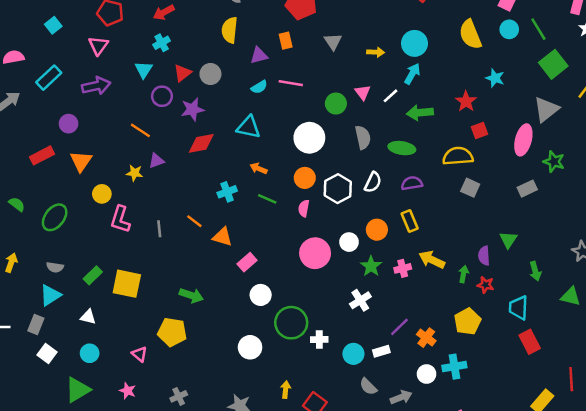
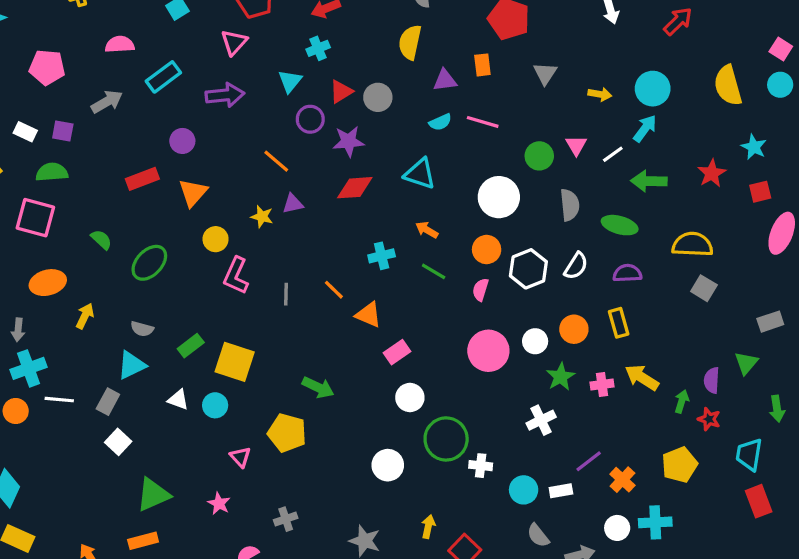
red square: (480, 130) -> (760, 192), moved
gray rectangle: (527, 189) -> (770, 322), moved
cyan circle: (90, 353) -> (215, 405), moved

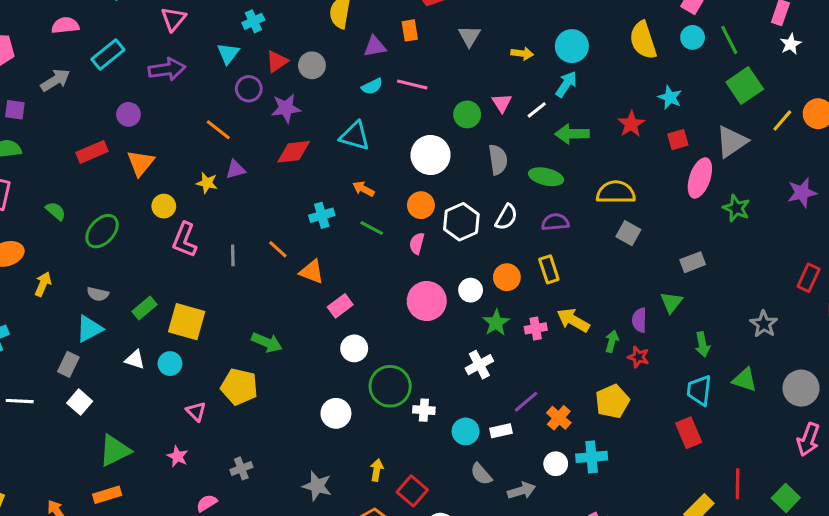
white line: (59, 400) -> (20, 401), moved
cyan trapezoid: (749, 455) -> (699, 390), moved

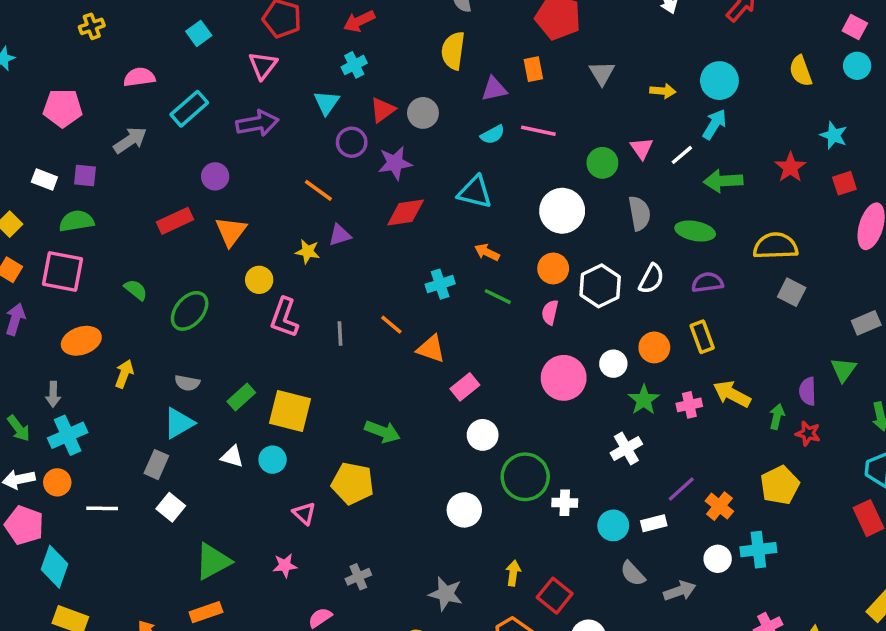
yellow semicircle: (643, 40) -> (801, 71), size x0.7
pink star: (178, 456) -> (285, 566), turned -30

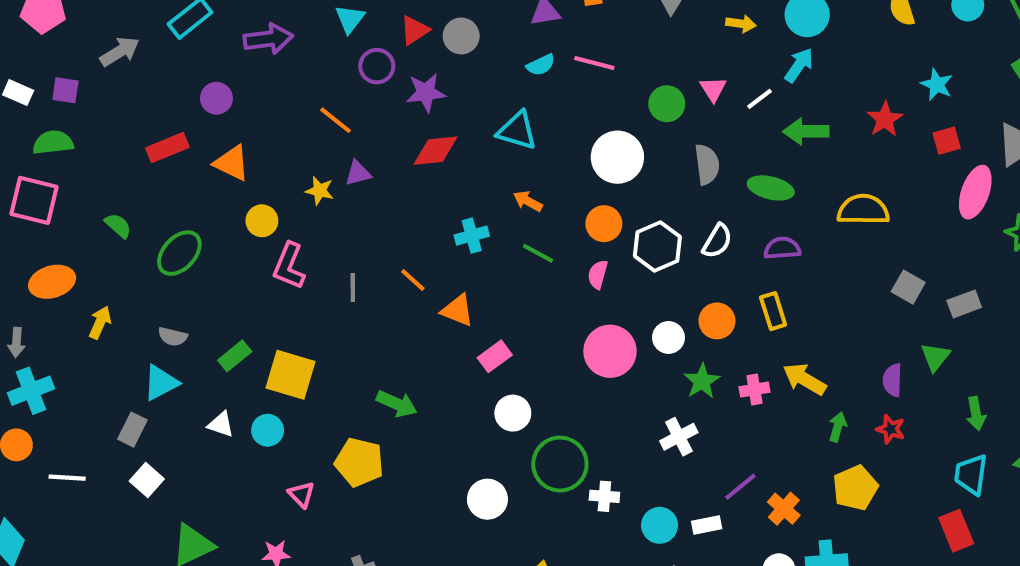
orange triangle: (231, 231) -> (232, 163), turned -44
gray square: (792, 292) -> (908, 287), moved
green arrow: (777, 417) -> (838, 427), moved

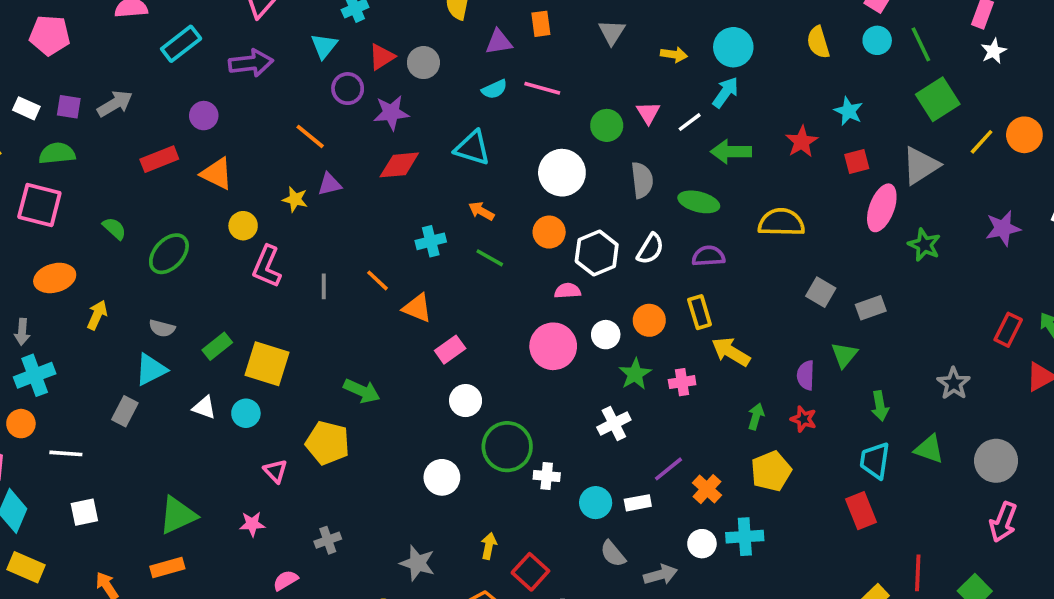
gray arrow: (120, 52) -> (115, 104), moved
pink semicircle: (598, 274) -> (568, 291), moved, turned 70
yellow arrow: (804, 379) -> (731, 352), moved
white square: (147, 480) -> (84, 512), moved, turned 36

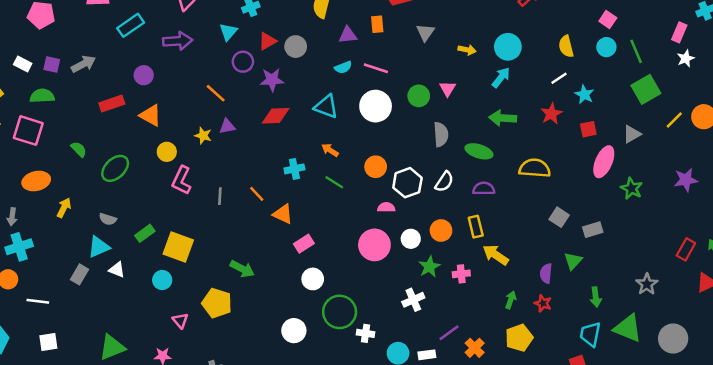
white line: (690, 122) -> (559, 78), moved
gray triangle: (921, 166) -> (632, 134), size x0.7
white circle: (562, 173) -> (376, 106), moved
white triangle: (204, 408) -> (117, 270), moved
green triangle: (929, 449) -> (628, 328), size x1.4

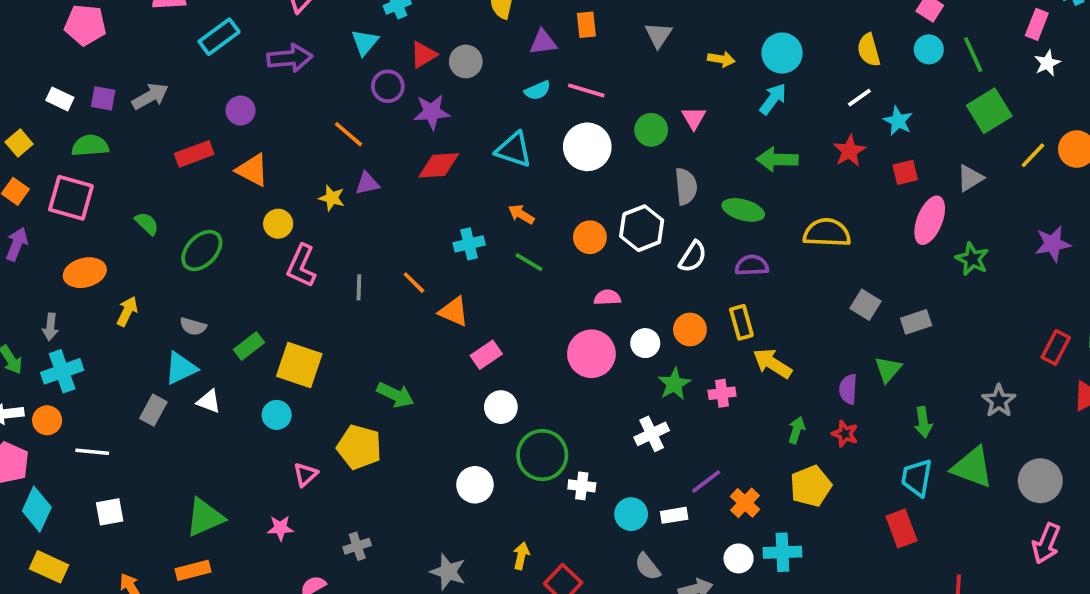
white hexagon: (407, 183) -> (642, 228), moved
pink triangle: (180, 321) -> (305, 475), turned 30

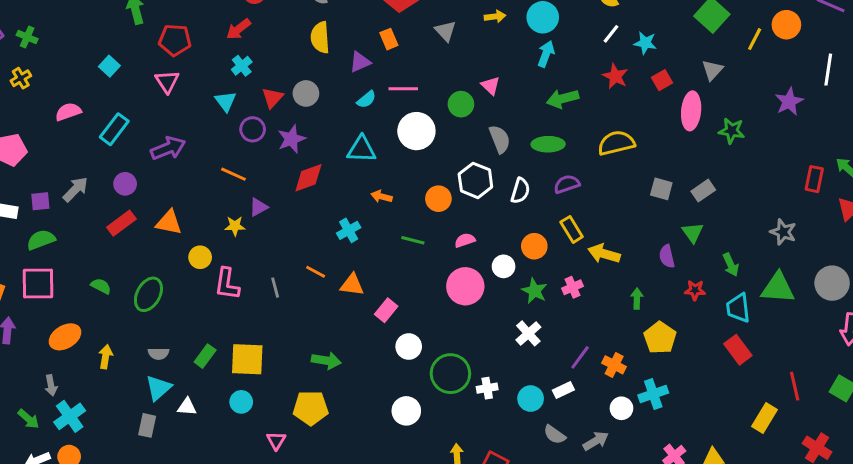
purple arrow: (290, 58) -> (168, 148), moved
yellow arrow: (721, 59) -> (495, 17), moved
purple circle: (241, 110) -> (125, 184), moved
green line: (529, 262) -> (413, 240), moved
red star: (845, 434) -> (695, 290), moved

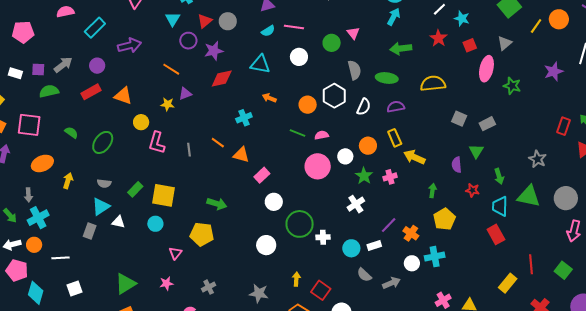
white circle: (416, 131) -> (299, 57), size x0.7
green semicircle: (41, 240) -> (49, 91), moved
green line: (413, 240) -> (297, 133), moved

